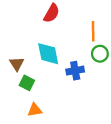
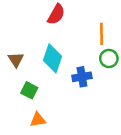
cyan diamond: (48, 54) -> (53, 58), turned 30
brown triangle: (17, 64) -> (16, 60), moved

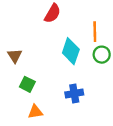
cyan diamond: (53, 58) -> (71, 51), moved
blue cross: (82, 77) -> (74, 93), moved

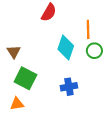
green square: (27, 84) -> (25, 78), size x1.5
orange triangle: (35, 112) -> (17, 104), moved

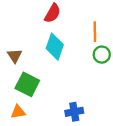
cyan diamond: (66, 47) -> (55, 47), moved
blue cross: (69, 87) -> (74, 112), moved

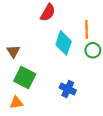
cyan diamond: (55, 47) -> (64, 43), moved
blue cross: (74, 112) -> (68, 89), moved, turned 35

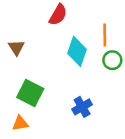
brown triangle: (13, 51) -> (16, 48), moved
blue cross: (68, 89) -> (82, 107), turned 35

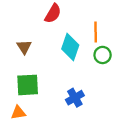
brown triangle: (16, 48) -> (24, 47), moved
green square: (30, 93) -> (28, 85), turned -30

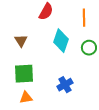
orange line: (96, 32) -> (84, 18), moved
orange triangle: (18, 113) -> (26, 98), moved

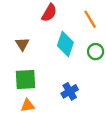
orange line: (84, 18) -> (90, 19), turned -30

